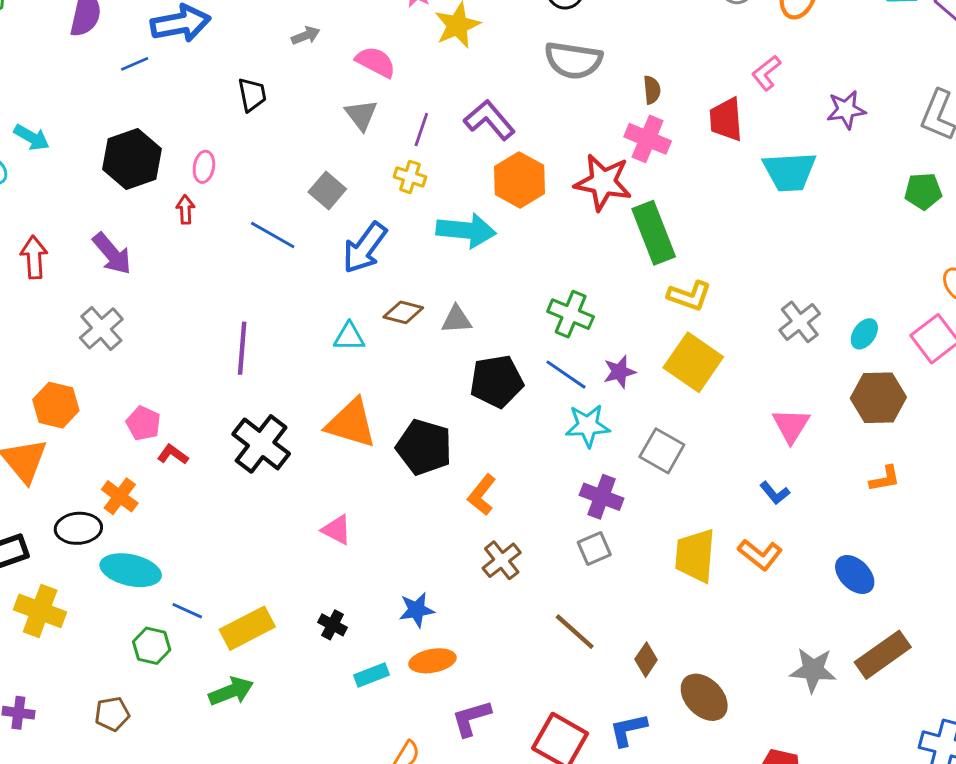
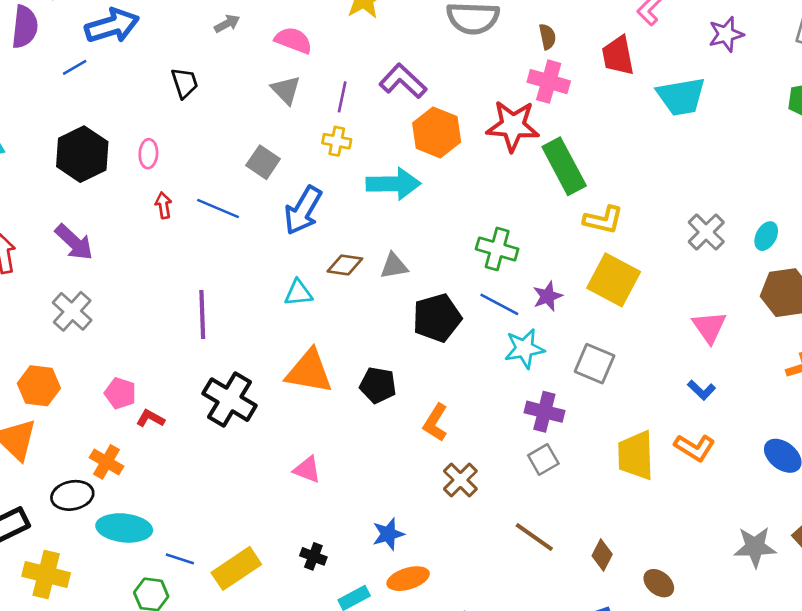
red arrow: (185, 210) -> (164, 205), moved
black pentagon: (424, 447) -> (378, 385), size x0.7
brown ellipse: (704, 697) -> (659, 583), size x0.7

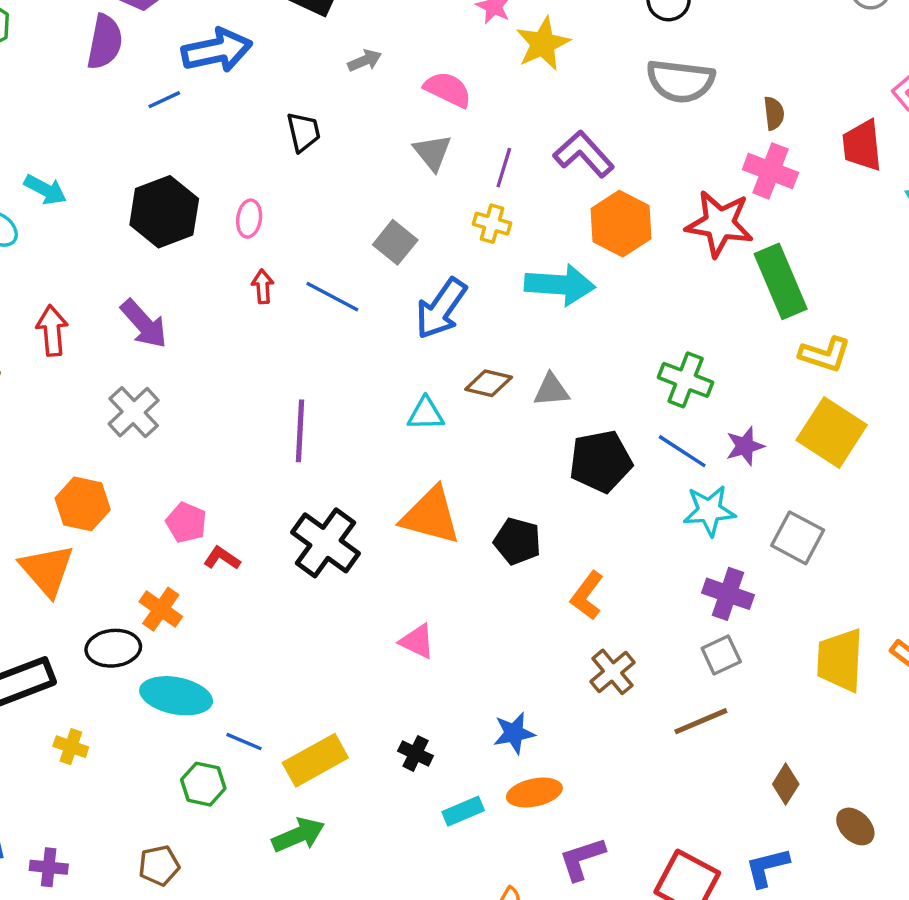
brown line: (534, 537) -> (701, 721), moved, turned -63
yellow cross: (46, 575) -> (71, 747), size x0.6

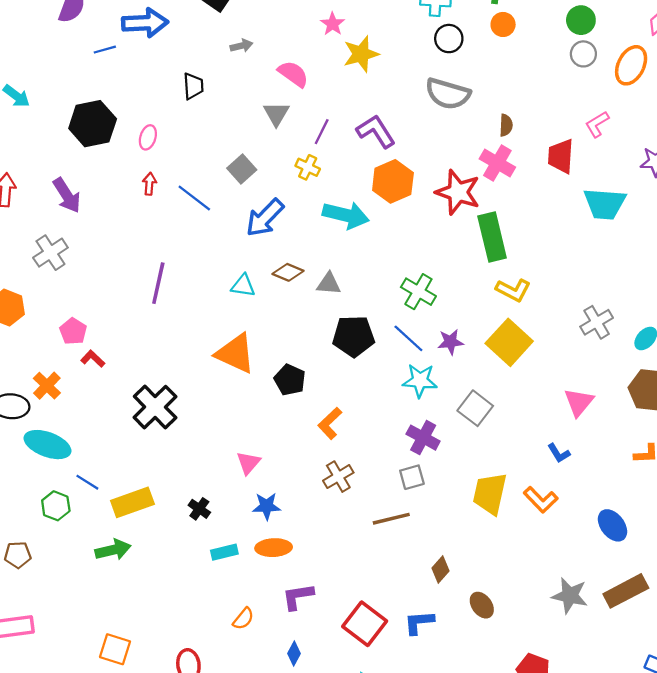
black cross: (326, 543) -> (155, 407), moved
pink triangle: (417, 641) -> (248, 463), moved, turned 35

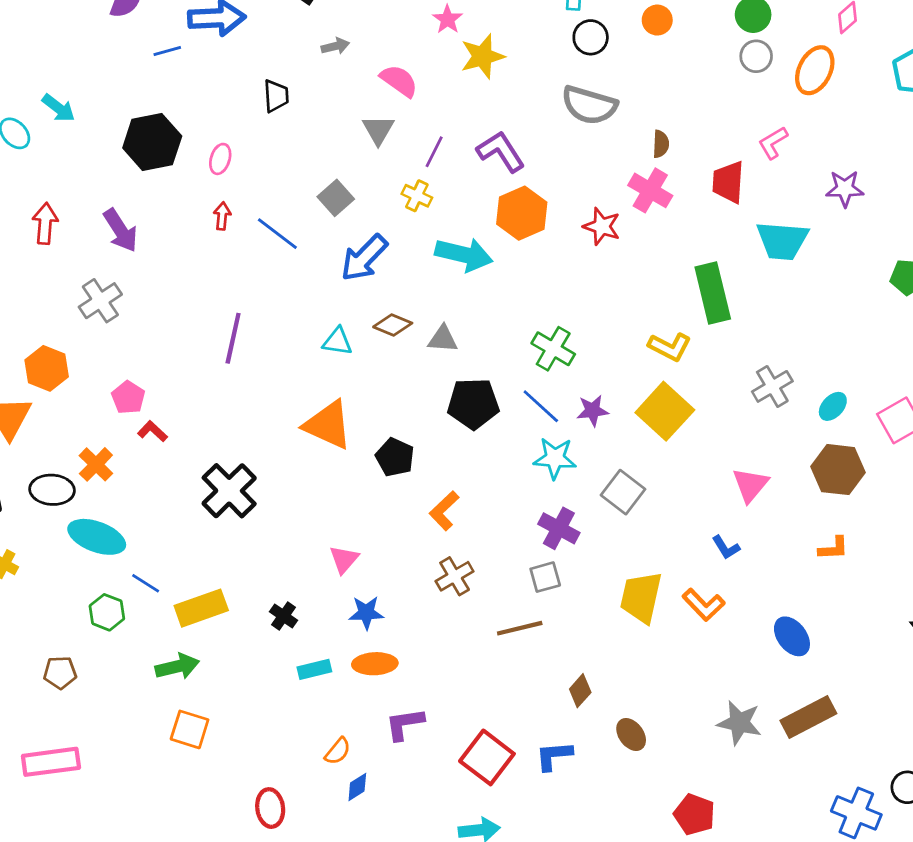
red star: (458, 192) -> (602, 226), size x0.7
green rectangle: (492, 237) -> (713, 293), moved
orange square: (115, 649) -> (190, 729), moved
blue diamond: (294, 654) -> (357, 787), moved, turned 30

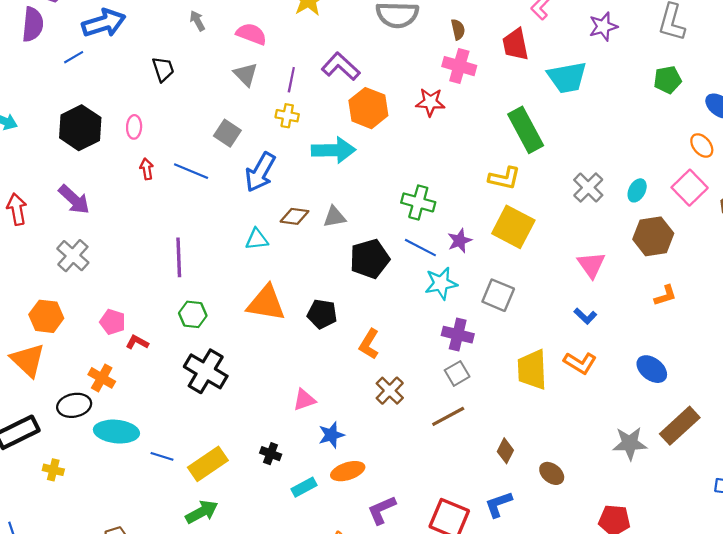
gray arrow: (335, 46) -> (197, 21), turned -90
pink triangle: (344, 559) -> (304, 400), turned 45
green hexagon: (107, 612) -> (193, 314), moved

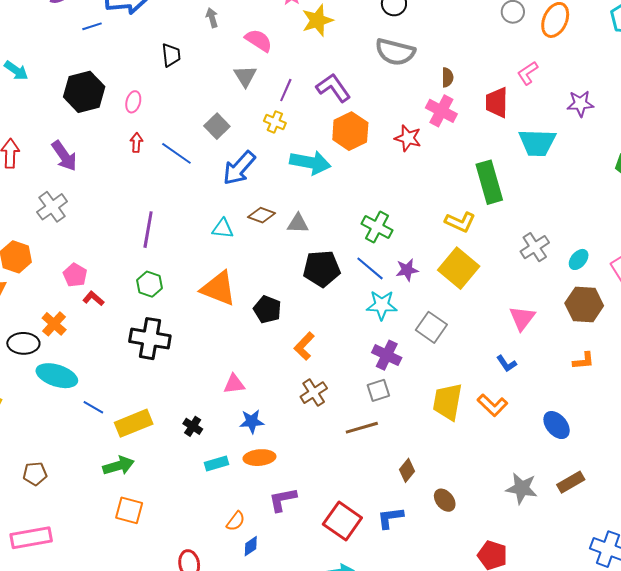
black cross: (206, 371) -> (150, 339), turned -33
brown rectangle: (680, 426) -> (571, 482), size x0.7

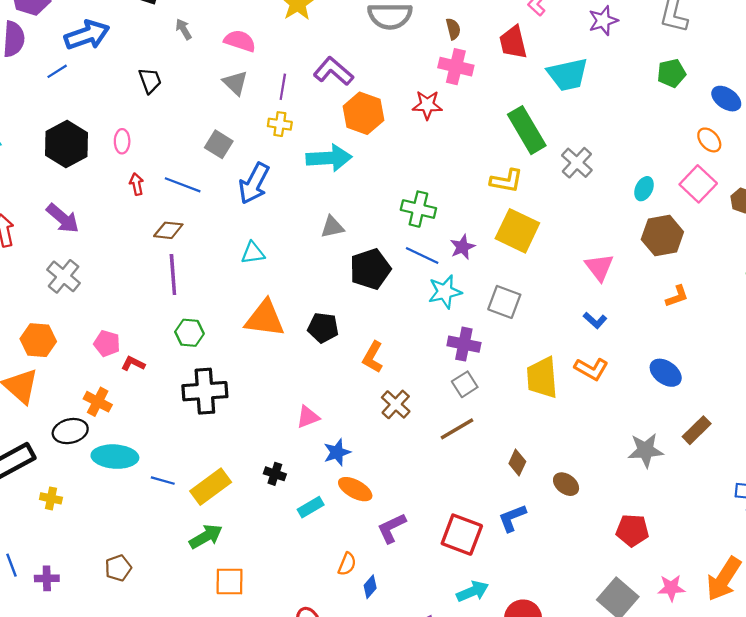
brown diamond: (262, 215) -> (168, 230), moved
gray cross: (535, 247) -> (577, 163), moved
orange ellipse: (259, 458) -> (355, 489), turned 48

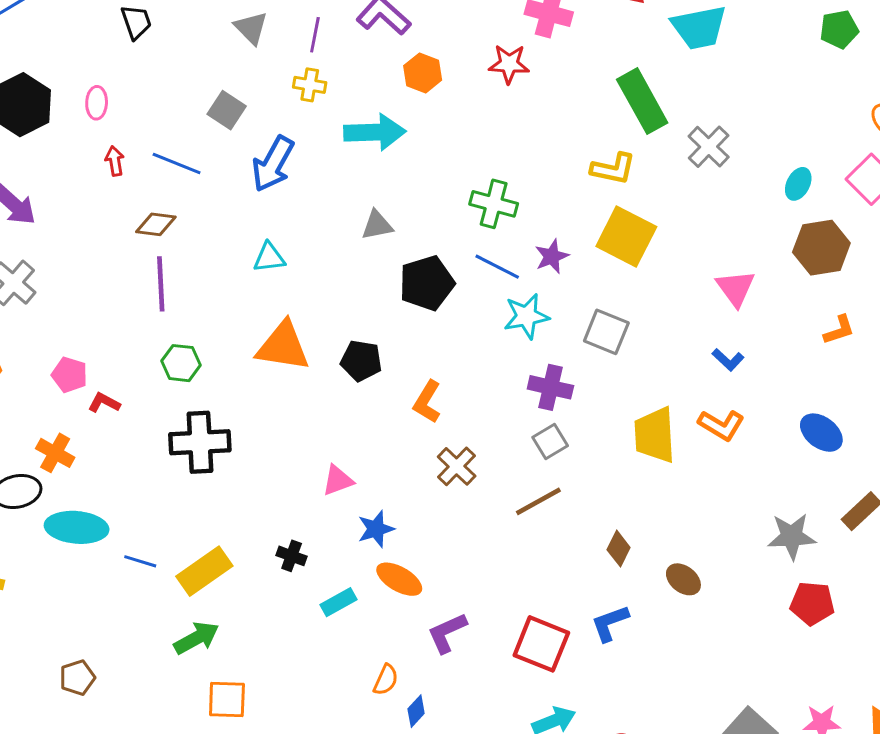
orange hexagon: (363, 113) -> (423, 73), size x0.7
red pentagon: (632, 530) -> (812, 603), moved

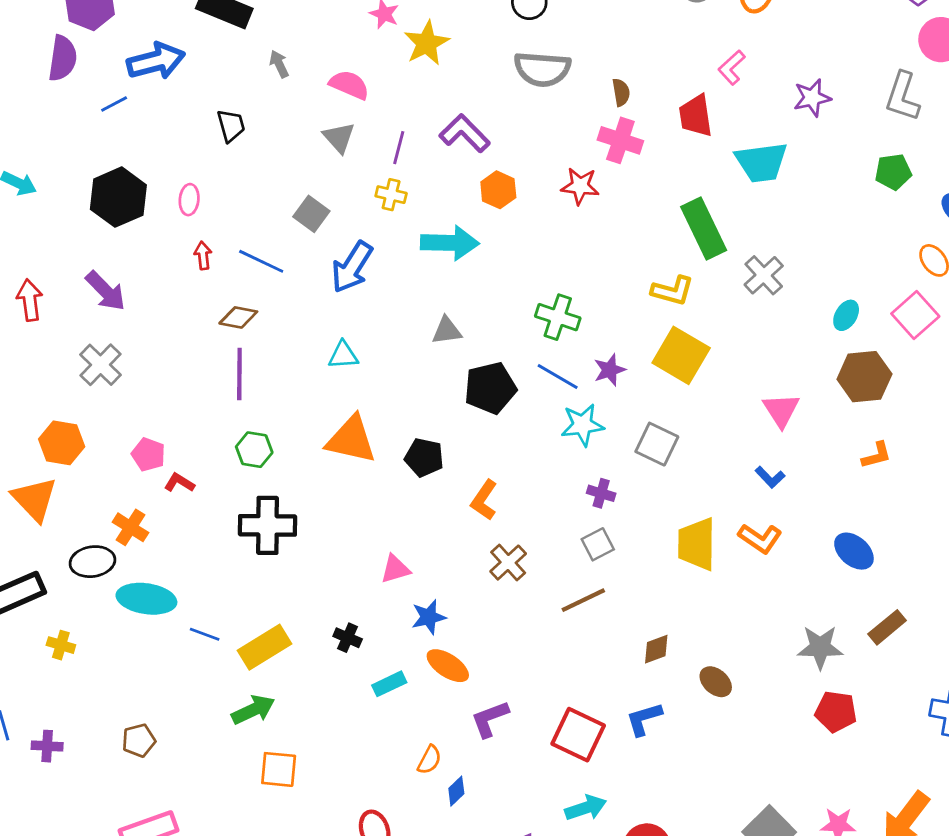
purple cross: (550, 387) -> (601, 493), size x0.7
brown diamond: (619, 549) -> (656, 649), turned 40

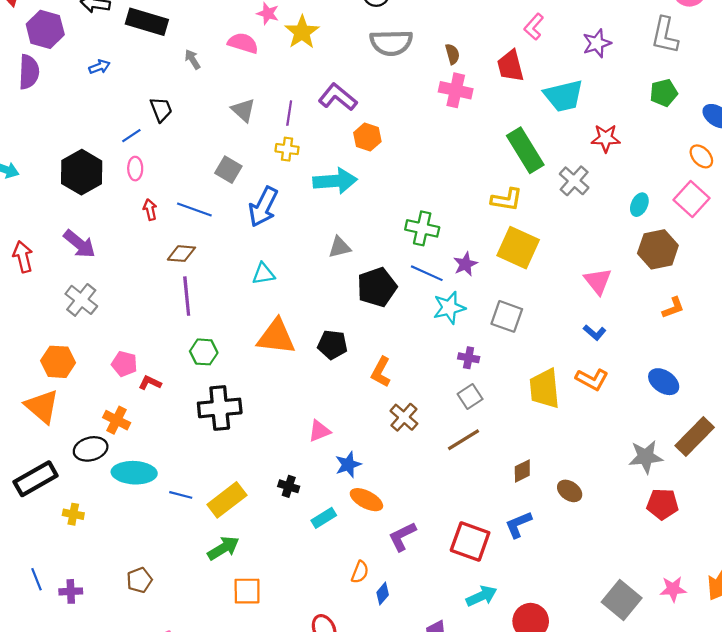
blue arrow: (156, 61) -> (99, 67), size x0.5
pink semicircle: (349, 85) -> (243, 43), moved
blue line: (114, 104) -> (131, 136), moved
red star: (580, 186) -> (606, 138), moved
brown rectangle: (887, 627) -> (695, 437), size x1.4

